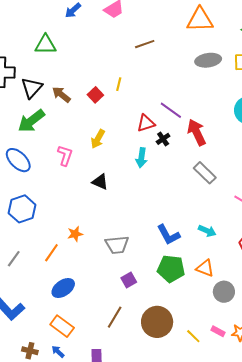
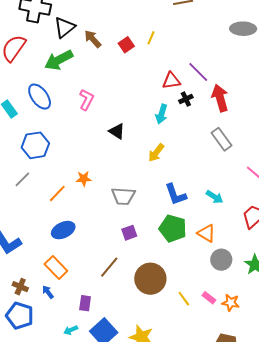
yellow arrow: (98, 139) -> (156, 153), moved
gray line: (14, 259) -> (22, 179), moved

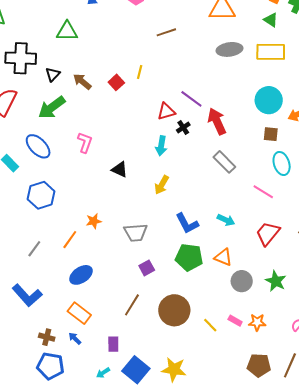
black triangle: (65, 27) -> (53, 74), size x0.7
gray line: (22, 179) -> (34, 249), moved

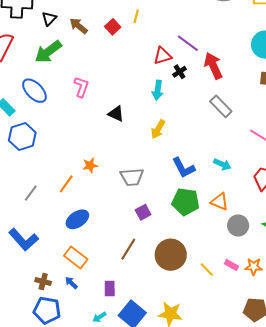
blue hexagon: (41, 195) -> (22, 137), moved

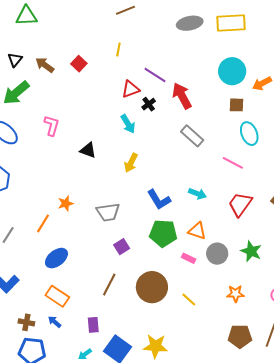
yellow line: (136, 16) -> (118, 49), moved
cyan arrow: (158, 90) -> (128, 124), turned -36
pink rectangle: (231, 265) -> (189, 258), moved

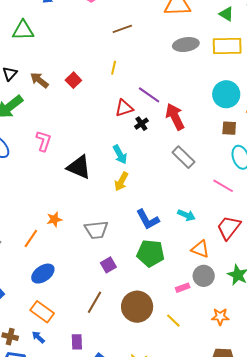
cyan arrow: (128, 124) -> (120, 155), moved
black triangle: (88, 150) -> (79, 167), size x1.5
orange triangle: (197, 231) -> (200, 249), moved
pink rectangle: (189, 258) -> (183, 288), moved, turned -48

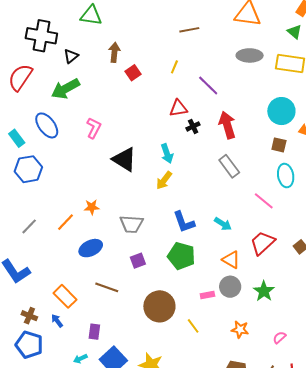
brown arrow: (39, 80) -> (114, 52), moved, turned 48
purple line: (149, 95) -> (208, 85), moved
blue ellipse: (43, 274) -> (91, 248), moved
brown line: (95, 302) -> (107, 287), moved, turned 70

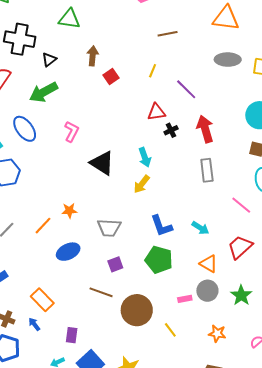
gray rectangle: (229, 166) -> (207, 170), turned 30
brown line: (107, 287) -> (101, 292), moved

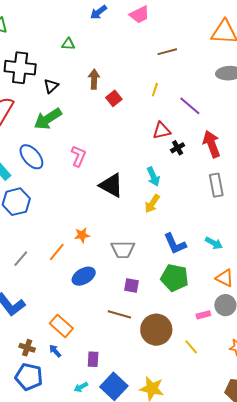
green triangle: (69, 19) -> (68, 44), size x0.6
purple square: (115, 264) -> (132, 285), turned 35

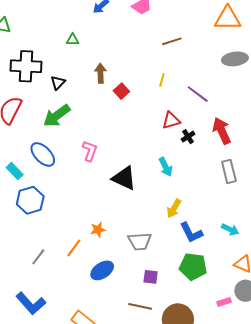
yellow arrow: (152, 204) -> (174, 208), moved

